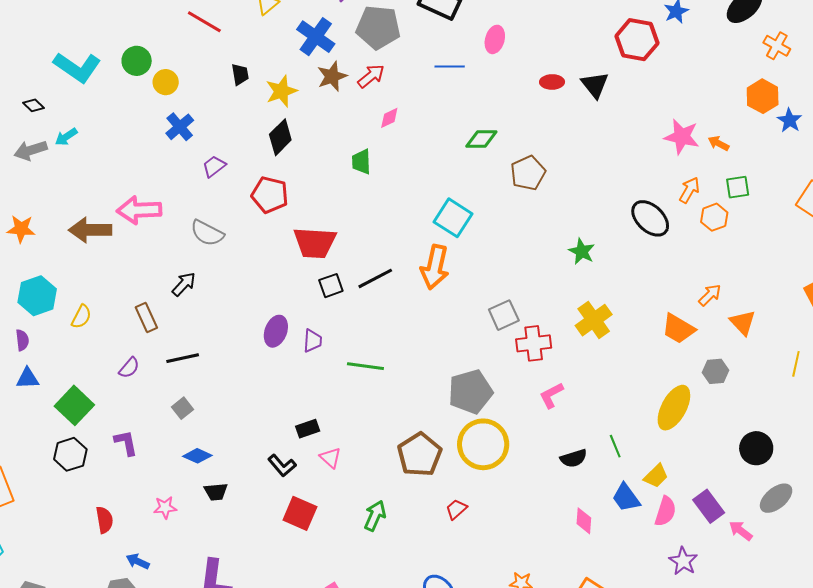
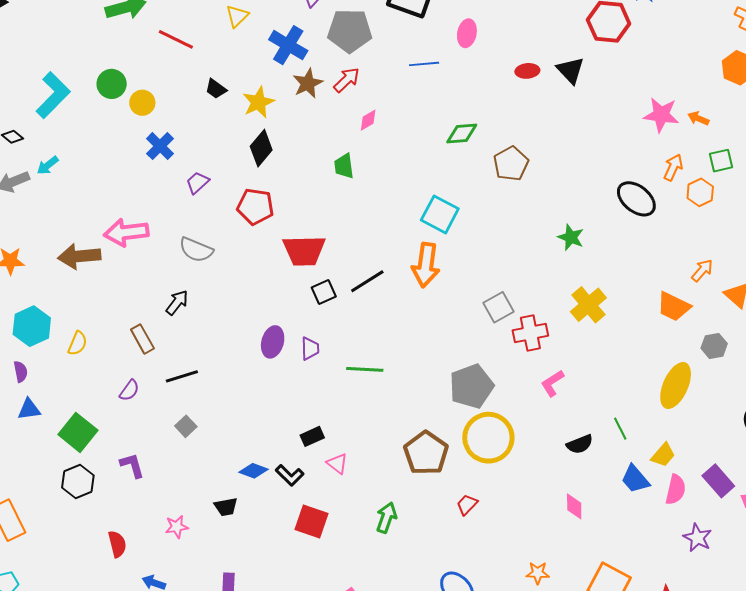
cyan L-shape: (77, 67) -> (53, 95), turned -75
black trapezoid: (240, 74) -> (216, 89), turned 140
blue diamond: (197, 456) -> (254, 471), moved
pink diamond: (584, 521) -> (574, 506), moved

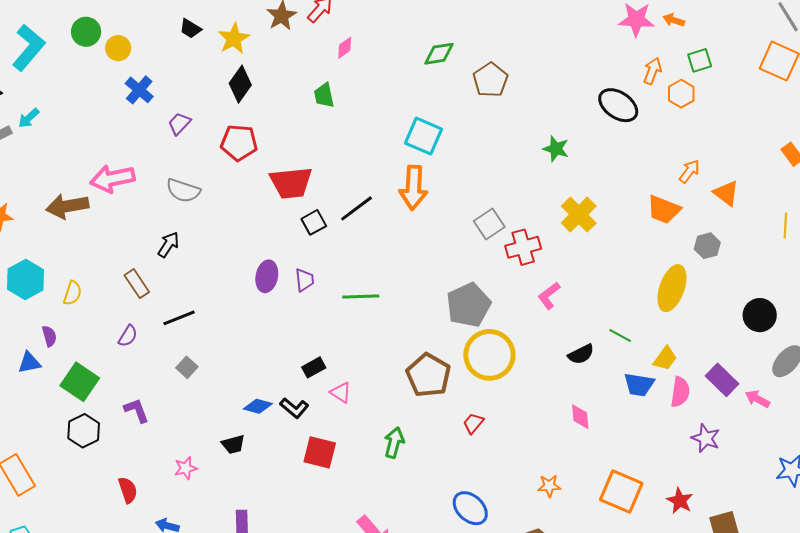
purple semicircle: (21, 372) -> (49, 336), moved
green line: (620, 429) -> (620, 336), turned -30
blue trapezoid: (635, 479) -> (639, 385), turned -36

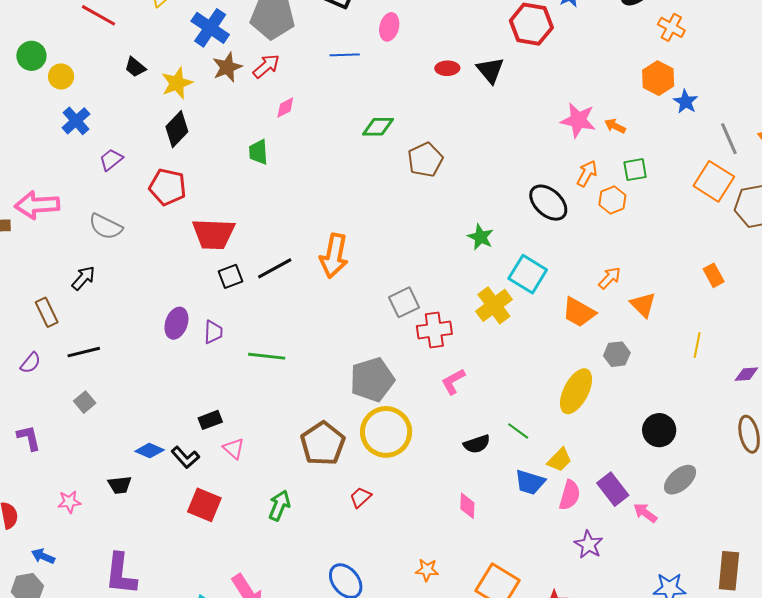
cyan square: (424, 136) -> (528, 274), moved

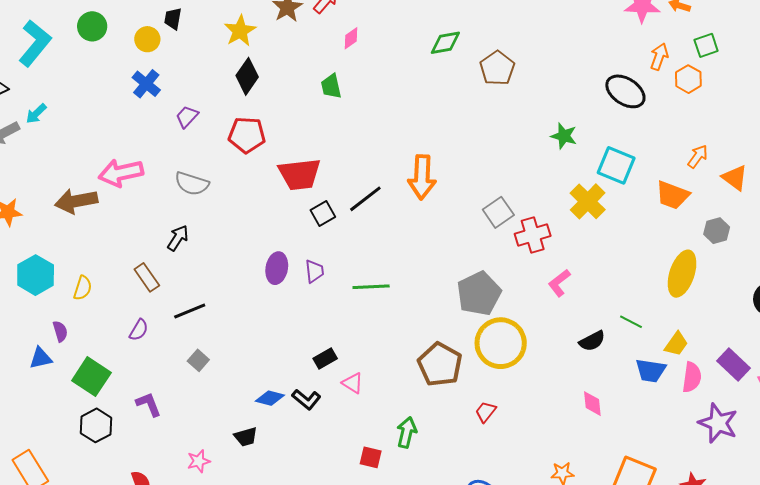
black trapezoid: (135, 67) -> (173, 19), moved, turned 70
yellow circle: (61, 76) -> (147, 39), moved
red square: (204, 505) -> (371, 457), moved, size x0.7
purple star: (589, 545) -> (718, 423), size x1.4

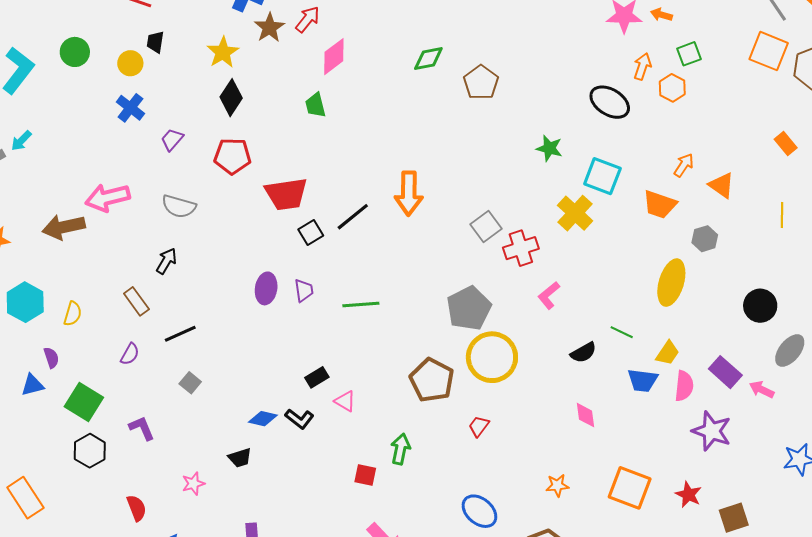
pink diamond: (351, 38) -> (334, 57), size x1.6

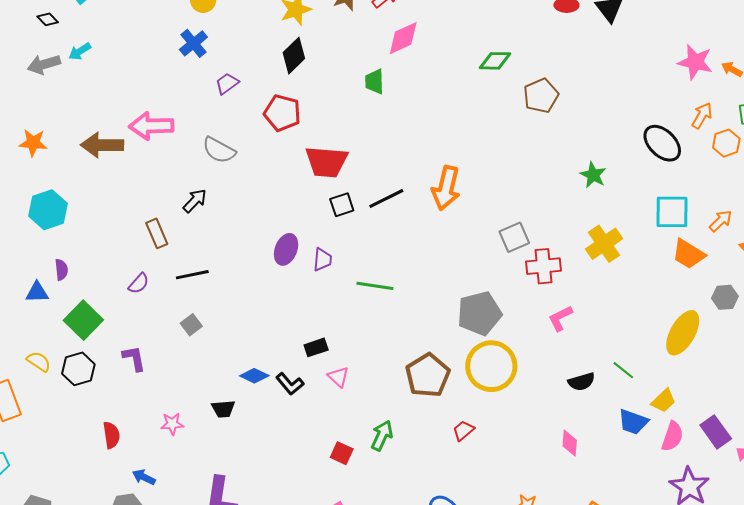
cyan square: (602, 176) -> (672, 212), moved, turned -33
yellow semicircle: (73, 314) -> (39, 362), moved, turned -85

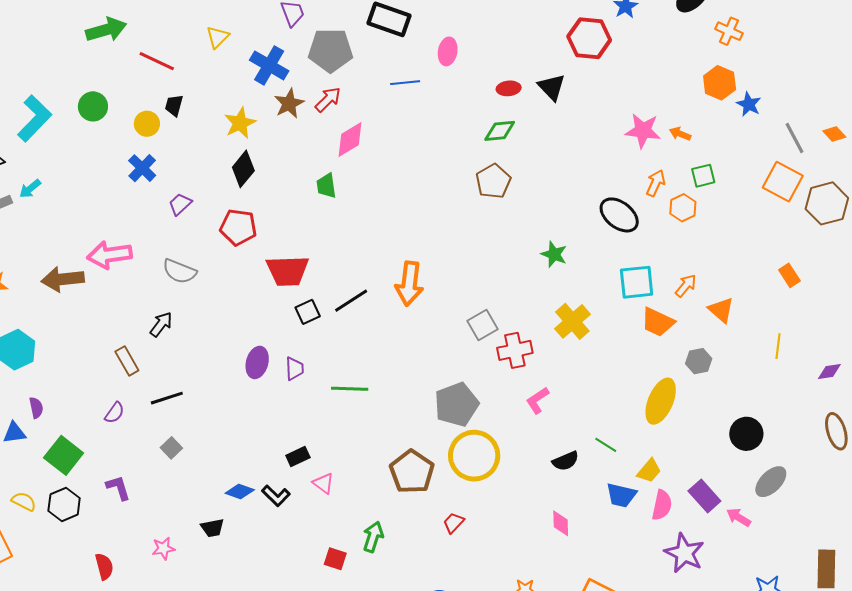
green diamond: (495, 61) -> (500, 131), moved

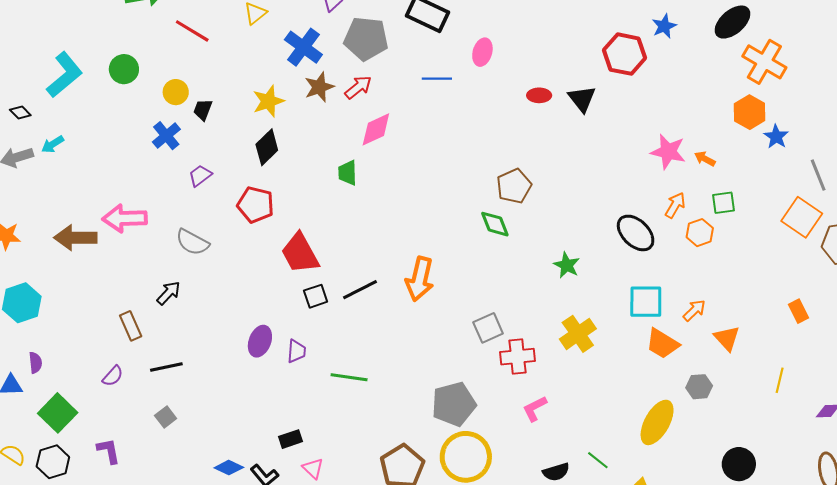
orange cross: (729, 31) -> (764, 62), size x1.6
black trapezoid: (174, 105) -> (203, 110), moved
green diamond: (500, 131) -> (495, 224), moved, turned 68
red trapezoid: (288, 271) -> (300, 253), turned 57

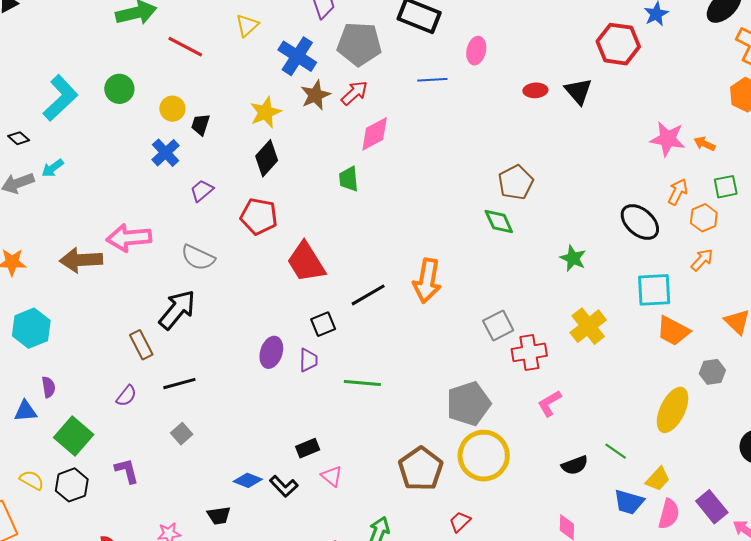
black arrow: (169, 293) -> (177, 310), size x1.6
black square: (316, 296) -> (323, 324), moved
orange arrow: (694, 310) -> (702, 260), moved

